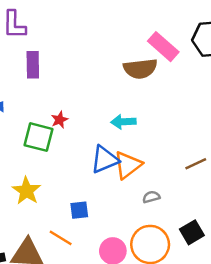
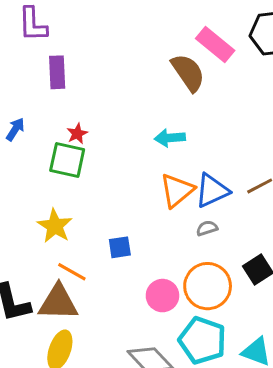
brown semicircle: (140, 69) -> (188, 73), turned -116
red star: (60, 120) -> (77, 134), moved
blue triangle: (105, 159) -> (212, 191), moved
orange line: (61, 238) -> (72, 272), moved

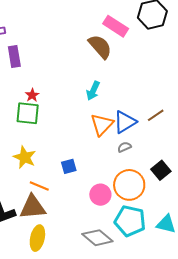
cyan arrow: (170, 138) -> (93, 91), turned -54

